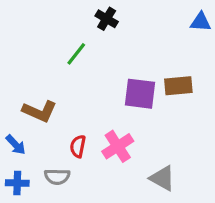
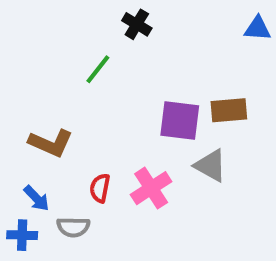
blue arrow: (16, 145) -> (36, 198), moved
gray triangle: (162, 178) -> (210, 166), moved

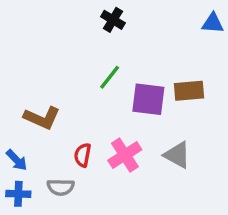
green line: (98, 69) -> (110, 77), moved
gray triangle: (210, 166) -> (177, 155), moved
blue arrow: (36, 198) -> (17, 160), moved

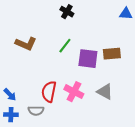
brown L-shape: (42, 118) -> (26, 44), moved
red semicircle: (83, 155) -> (49, 92), size x1.5
pink cross: (125, 155) -> (74, 92), turned -30

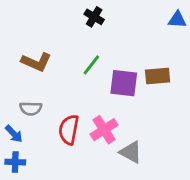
pink cross: (74, 92) -> (104, 130), turned 30
gray triangle: (105, 92) -> (131, 152), moved
gray semicircle: (36, 111) -> (31, 108), moved

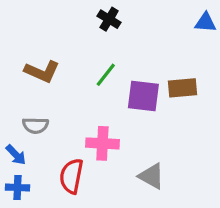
red semicircle: (69, 130) -> (71, 176), moved
pink cross: (104, 130) -> (102, 143), moved, turned 36

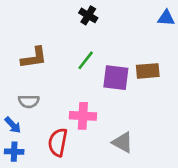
brown L-shape: (42, 71) -> (34, 58), turned -32

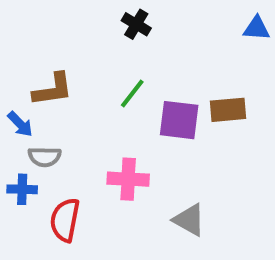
blue arrow: (13, 125) -> (20, 124), moved
red semicircle: (58, 142) -> (65, 220), moved
blue cross: (14, 152) -> (22, 189), moved

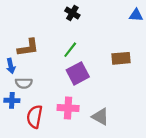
purple square: (179, 120) -> (78, 73), moved, turned -35
blue arrow: (20, 124) -> (11, 66), turned 32
pink cross: (128, 179) -> (68, 108), moved

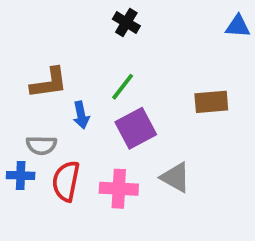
blue arrow: (11, 66) -> (81, 115), moved
red semicircle: (35, 117) -> (66, 181), moved
gray triangle: (100, 117) -> (175, 177), moved

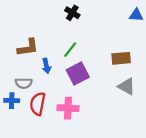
gray triangle: (175, 177) -> (127, 86), moved

